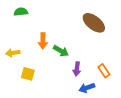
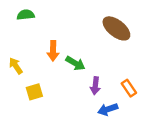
yellow arrow: (13, 53) -> (16, 66), turned 64
yellow square: (28, 74) -> (34, 92), turned -32

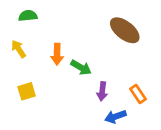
yellow arrow: (16, 66) -> (19, 49), moved
yellow square: (34, 92) -> (27, 91), moved

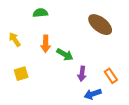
green semicircle: (28, 16) -> (40, 13), moved

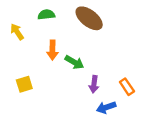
brown ellipse: (100, 25) -> (89, 18), moved
yellow arrow: (15, 40) -> (17, 32), moved

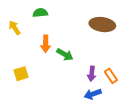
brown ellipse: (89, 18) -> (102, 25), moved, turned -30
purple arrow: (94, 84) -> (92, 74), moved

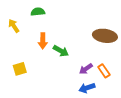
brown ellipse: (102, 25) -> (105, 36), moved
purple arrow: (92, 74) -> (86, 69), turned 48

